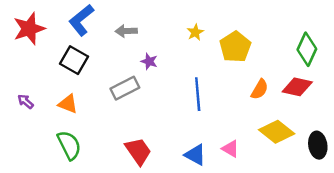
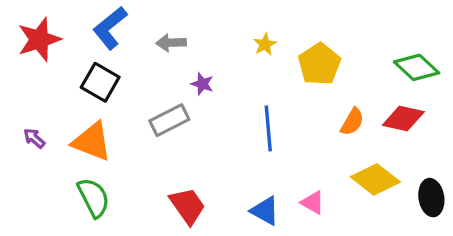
green diamond: (307, 49) -> (417, 67), turned -72
orange triangle: (68, 104) -> (92, 142), size x1.5

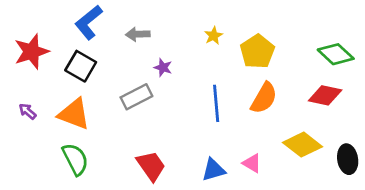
red star: (39, 39) -> (31, 52), moved
orange semicircle: (352, 122) -> (264, 98), moved, size x1.4
blue triangle: (265, 211) -> (213, 170), turned -45

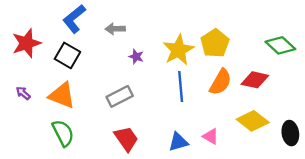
yellow star: (213, 36) -> (178, 50), moved, size x2.0
red diamond: (325, 95) -> (255, 80), moved
gray rectangle: (136, 97) -> (120, 96), moved

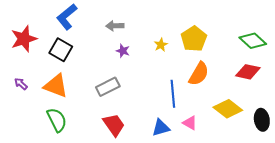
gray arrow: (115, 29) -> (115, 26), moved
yellow star: (178, 50) -> (161, 45), size x0.5
red diamond: (255, 80) -> (248, 72), moved
blue line: (181, 86) -> (173, 94), moved

